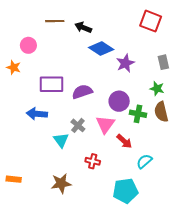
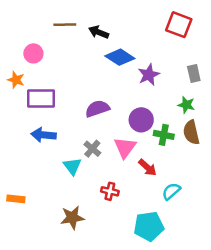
purple rectangle: (52, 84) -> (41, 99), moved
orange rectangle: (14, 179) -> (16, 199), moved

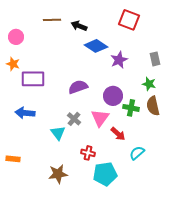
red square: (179, 25) -> (129, 20), moved
pink circle: (33, 53) -> (16, 37), moved
blue arrow: (43, 135) -> (25, 113), moved
cyan pentagon: (149, 226) -> (105, 174), moved

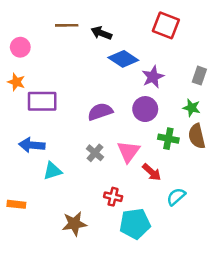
gray rectangle: (155, 59) -> (199, 76), turned 32
purple circle: (113, 96) -> (145, 109), moved
cyan triangle: (58, 133) -> (52, 171), moved, turned 49

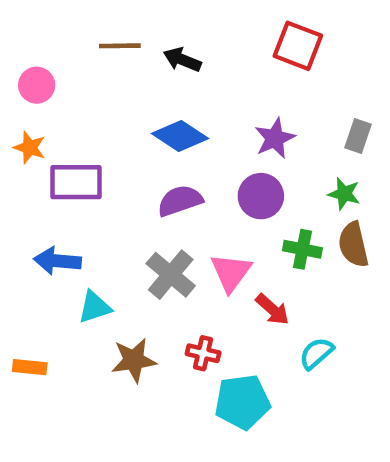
blue diamond: (123, 59) -> (180, 136), moved
gray cross: (95, 153) -> (171, 275), size x1.5
brown star: (74, 224) -> (134, 360), moved

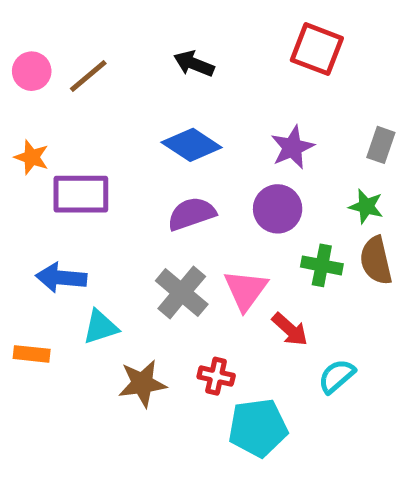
brown line: (120, 46) -> (88, 76), moved, turned -39
pink circle: (37, 85) -> (32, 71), moved
orange rectangle: (30, 367) -> (32, 354), moved

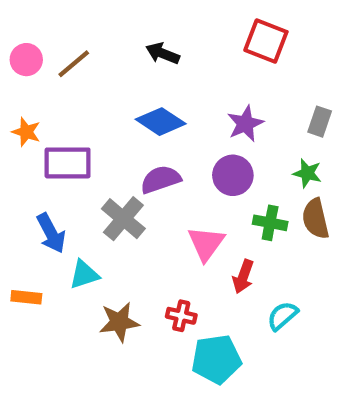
blue arrow: (61, 278) -> (51, 233), turned -123
gray cross: (182, 292) -> (123, 219), moved
red arrow: (290, 329) -> (243, 277), turned 68

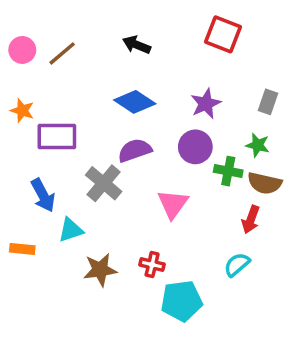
brown semicircle: (316, 219) -> (265, 183), turned -64
green cross: (270, 223) -> (228, 171), moved
red arrow: (243, 277) -> (251, 220), moved

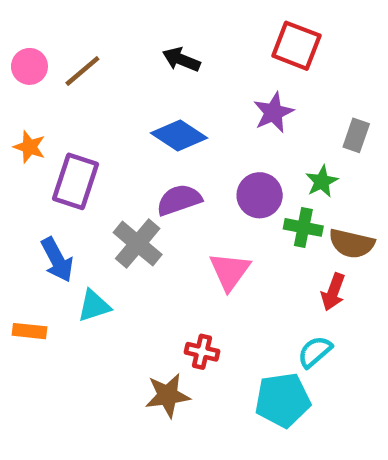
purple star: (206, 104) -> (273, 112), moved
purple rectangle: (57, 136) -> (75, 181), turned -72
green star: (258, 145) -> (322, 181), moved, turned 30
brown star: (100, 270) -> (168, 395), moved
cyan pentagon: (181, 301) -> (283, 400), moved

